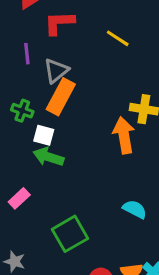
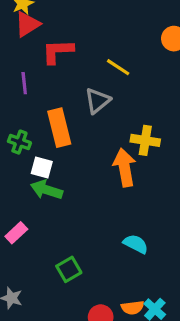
gray triangle: (56, 71) -> (97, 101), moved
orange rectangle: (61, 97) -> (59, 128), turned -42
green square: (70, 234) -> (69, 269), size x0.7

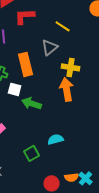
yellow cross: (145, 140) -> (71, 67), moved
green arrow: (47, 190) -> (32, 103), moved
cyan semicircle: (136, 244) -> (56, 139), moved, turned -42

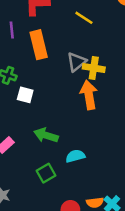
gray triangle: (50, 47) -> (77, 62), moved
orange rectangle: (26, 64) -> (39, 45), moved
green arrow: (32, 103) -> (46, 135), moved

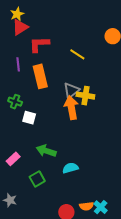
orange arrow: (89, 95) -> (71, 108), moved
green square: (46, 173) -> (37, 179), moved

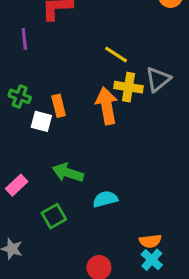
yellow line: (77, 54) -> (116, 54), moved
orange rectangle: (40, 76) -> (59, 106), moved, size x0.6
gray triangle: (71, 91) -> (158, 79), moved
orange semicircle: (86, 206) -> (150, 241), moved

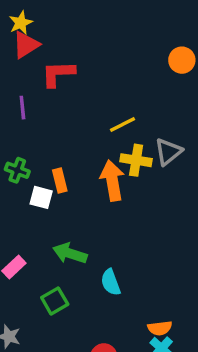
yellow line: (116, 54) -> (122, 125), turned -60
cyan semicircle: (105, 199) -> (111, 282), turned -95

